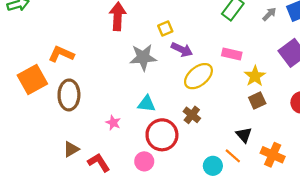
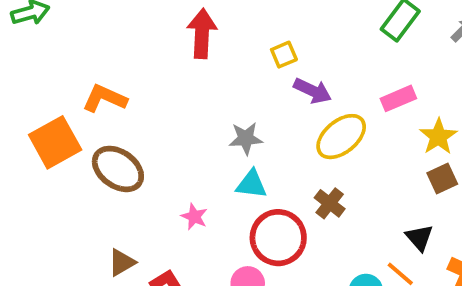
pink rectangle: (232, 54) -> (398, 98), turned -36
gray star: (143, 57) -> (246, 138), moved, size x0.7
brown ellipse: (69, 95) -> (118, 169), turned -56

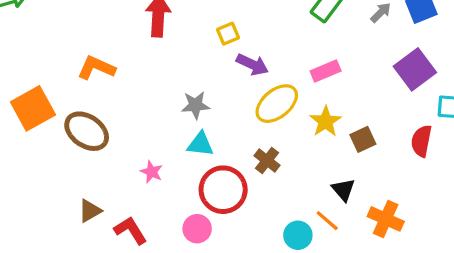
orange L-shape: (105, 98) -> (96, 68), moved
yellow star: (438, 137) -> (326, 121), moved

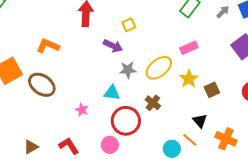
purple arrow: (252, 65) -> (113, 46), moved
gray star: (195, 105) -> (128, 70), moved
brown triangle: (90, 211) -> (31, 147), moved

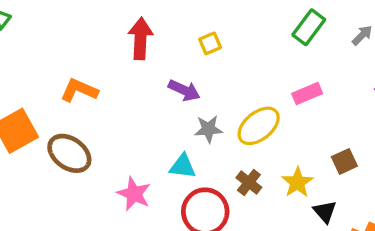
yellow square: (129, 25) -> (210, 43), moved
yellow star: (189, 79) -> (297, 182), moved
pink star: (82, 110) -> (134, 194), size x1.5

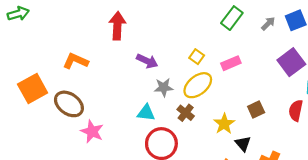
yellow square: (210, 43) -> (197, 57), moved, turned -32
brown cross: (249, 182) -> (186, 113), moved
pink star: (134, 194) -> (92, 131), moved

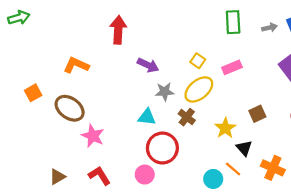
green rectangle: (232, 18) -> (233, 22), turned -40
gray arrow: (268, 24) -> (270, 28), turned 32
orange square: (33, 89) -> (33, 93), size x0.6

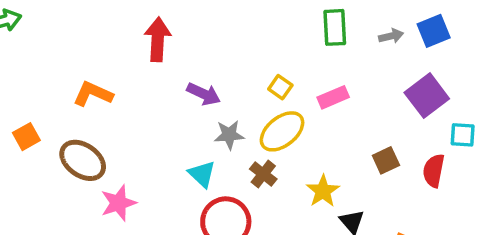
brown square: (257, 114) -> (386, 160), moved
cyan triangle: (147, 117) -> (202, 174), turned 36
pink star: (93, 136) -> (118, 203), turned 30

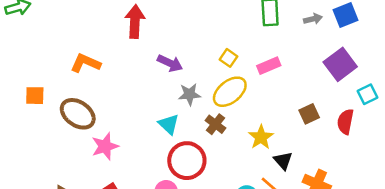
cyan square: (463, 135) -> (368, 94), turned -30
orange square: (26, 137) -> (35, 96), turned 30

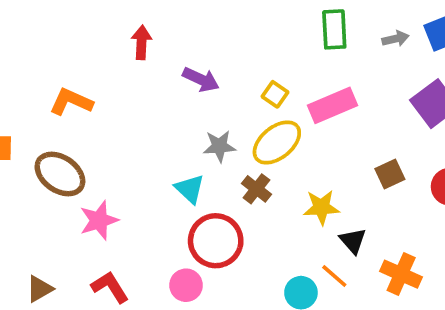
red arrow: (135, 22) -> (142, 42), size x0.7
purple arrow: (170, 63) -> (201, 79), moved
pink rectangle: (269, 66) -> (332, 105), size x1.4
yellow star: (261, 137) -> (321, 207), turned 30

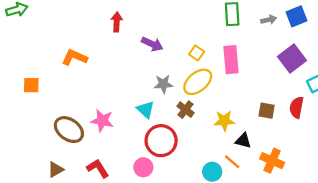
pink rectangle: (332, 105) -> (231, 60), turned -72
brown ellipse: (60, 174) -> (69, 130), moved
brown square: (390, 174) -> (267, 111), moved, turned 35
pink star: (99, 220) -> (102, 121), moved, turned 30
black triangle: (353, 241) -> (243, 141), turned -35

